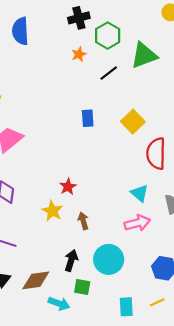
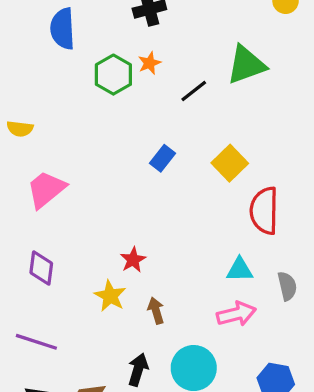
green hexagon: (108, 36) -> (113, 75), moved
blue rectangle: (88, 118) -> (163, 158), turned 42
cyan triangle: (140, 193) -> (240, 270), turned -42

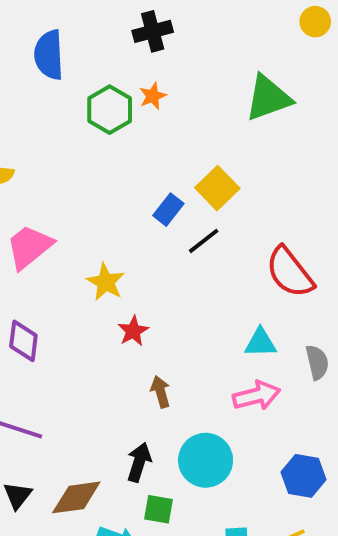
black line: (194, 91) -> (204, 241), moved
yellow square: (230, 163) -> (217, 188), moved
red semicircle: (264, 211) -> (290, 272), turned -39
yellow star: (110, 296) -> (106, 282), moved

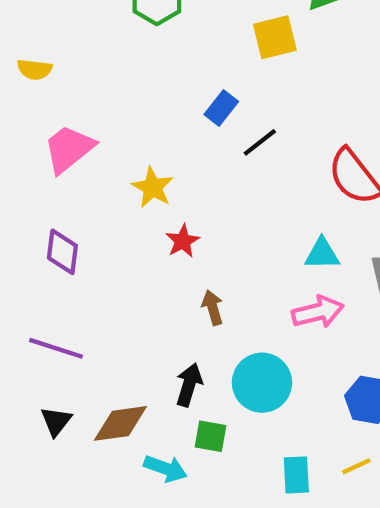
yellow square: (217, 188) -> (275, 37), moved, turned 30

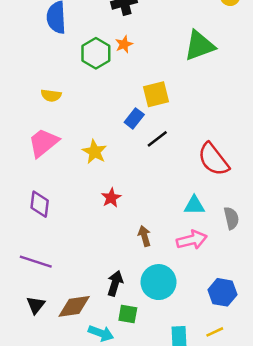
yellow square: (275, 37) -> (156, 94), moved
yellow semicircle: (35, 69) -> (51, 95), moved
yellow star: (153, 187) -> (95, 152), moved
brown arrow: (213, 308) -> (144, 236), moved

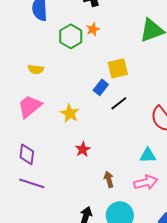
purple line: (36, 262) -> (32, 183), moved

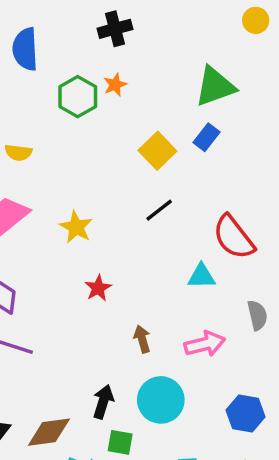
yellow square: (118, 68) -> (157, 151), turned -30
blue rectangle: (101, 87) -> (207, 137), moved
cyan triangle: (148, 155) -> (201, 276), moved

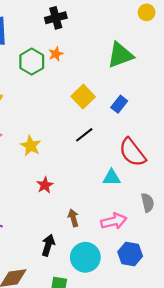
blue rectangle: (207, 137) -> (119, 104), moved
black arrow: (103, 402) -> (48, 245), moved
blue hexagon: (246, 414) -> (130, 254), moved

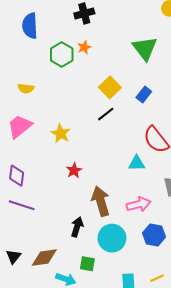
green triangle: (120, 55) -> (145, 48), turned -48
black line: (84, 135) -> (106, 114), moved
brown arrow: (73, 218) -> (101, 201), size x1.8

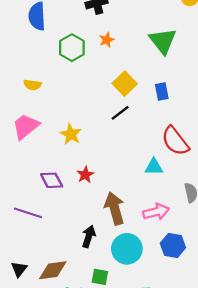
orange star: (84, 47) -> (107, 40), moved
blue rectangle: (144, 95) -> (162, 92), turned -49
purple diamond: (17, 176) -> (52, 180), moved, turned -35

